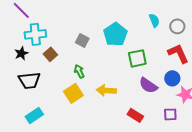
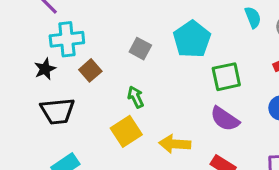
purple semicircle: (148, 85) -> (225, 119), moved
yellow arrow: (106, 90) -> (175, 144), moved

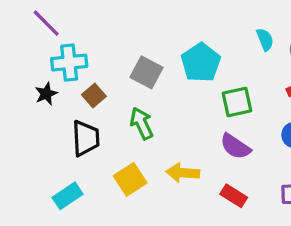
gray square: (140, 49) -> (147, 72), size x1.4
green arrow: (136, 97) -> (142, 123), size x1.4
black trapezoid: (58, 111) -> (86, 138), moved, turned -87
yellow square: (126, 131) -> (130, 179), moved

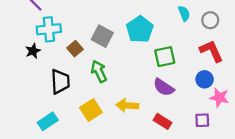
brown square: (94, 95) -> (75, 49), moved

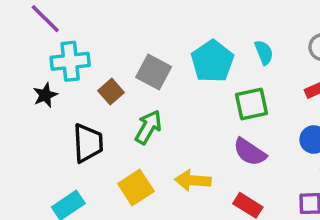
cyan semicircle: (184, 13) -> (264, 52), moved
green arrow: (99, 71) -> (148, 127), turned 55

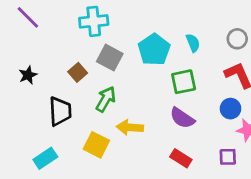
cyan cross: (70, 61) -> (94, 21), moved
yellow arrow: (193, 180) -> (130, 127), moved
yellow square: (136, 188) -> (96, 145), turned -30

